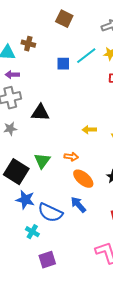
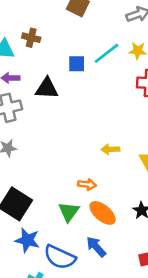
black triangle: (40, 113) -> (47, 88), moved
green triangle: (42, 161) -> (69, 212), moved

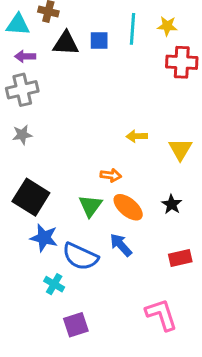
cyan line: (106, 53) -> (132, 29), turned -48
black triangle: (47, 88) -> (66, 43), moved

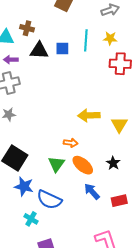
yellow arrow: (137, 136) -> (89, 115), size x1.5
blue arrow: (121, 245) -> (92, 191), moved

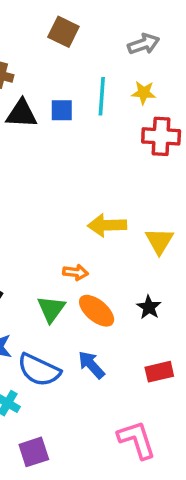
blue arrow: (92, 191) -> (91, 365), moved

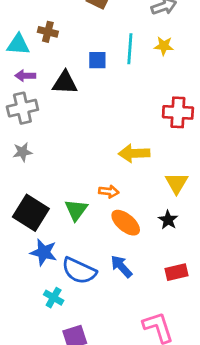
black triangle: (22, 114) -> (65, 83), moved
red cross: (161, 136) -> (178, 112), moved
yellow triangle: (159, 241) -> (177, 183), moved
green triangle: (51, 309) -> (76, 210), moved

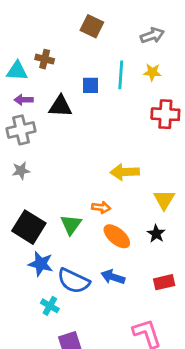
red cross: (178, 112) -> (165, 114), moved
blue arrow: (121, 266) -> (113, 277), turned -30

